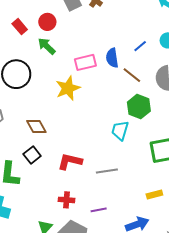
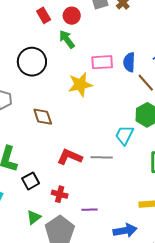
black square: (32, 155) -> (31, 181), moved
gray line: (107, 171) -> (102, 157), moved

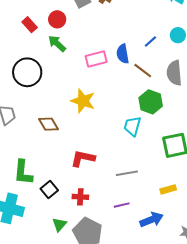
yellow star: (80, 84) -> (83, 101), moved, turned -30
gray line: (102, 157) -> (127, 173), moved
purple line: (90, 210) -> (122, 205), moved

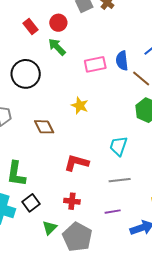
yellow star: (83, 101) -> (80, 105), size x0.7
cyan trapezoid: (132, 126) -> (118, 146), moved
black square: (49, 189) -> (31, 203), moved

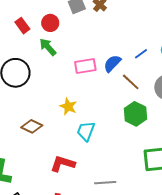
blue semicircle: (122, 61) -> (112, 63), turned 48
brown diamond: (44, 127) -> (32, 126), turned -40
cyan trapezoid: (118, 146) -> (86, 131), moved

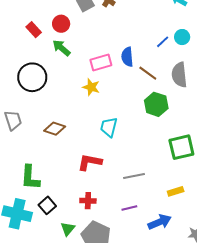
blue line: (141, 54) -> (163, 42), moved
blue semicircle: (112, 63) -> (127, 57), turned -42
yellow star: (68, 107) -> (91, 87), moved

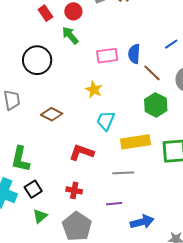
yellow star: (91, 87) -> (94, 90), moved
yellow rectangle: (176, 191) -> (136, 142), moved, size x1.8
green triangle: (68, 229) -> (40, 216), moved

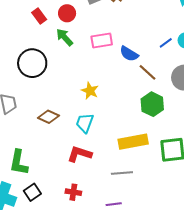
blue semicircle: (134, 54) -> (129, 54), turned -60
pink rectangle: (107, 56) -> (102, 40), moved
cyan trapezoid: (106, 121) -> (85, 123), moved

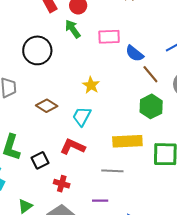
black square: (32, 192) -> (40, 160), moved

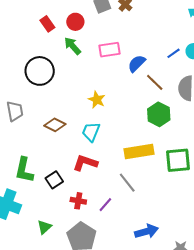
blue semicircle: (134, 53) -> (137, 63), turned 102
gray line: (112, 171) -> (127, 183), turned 55
purple line: (100, 201) -> (105, 205), moved, turned -42

